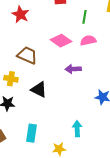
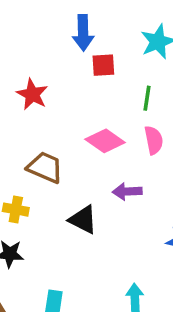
pink semicircle: (88, 40) -> (154, 140), turned 91
black triangle: (39, 90) -> (83, 220), moved

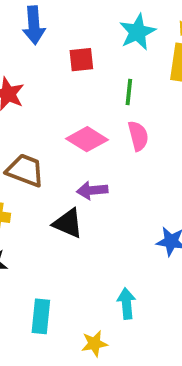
blue arrow: (83, 33) -> (34, 25), moved
purple arrow: (127, 191) -> (92, 190), moved

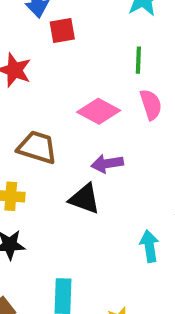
red square: (81, 60) -> (62, 30), moved
cyan arrow: (126, 303) -> (149, 246), moved

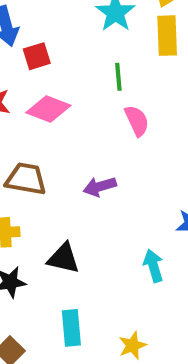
pink diamond: (99, 111) -> (48, 109), moved
black triangle: (85, 199) -> (64, 258), moved

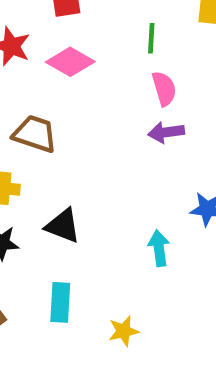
purple arrow: (100, 187) -> (166, 132), moved

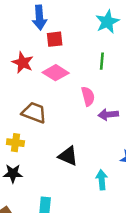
pink semicircle: (164, 89) -> (88, 96), moved
black triangle: (63, 226) -> (68, 156), moved

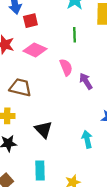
purple arrow: (108, 115) -> (86, 81), turned 70
black triangle: (68, 156) -> (43, 130), moved, turned 30

